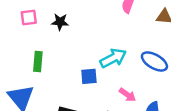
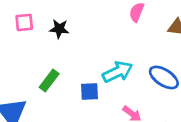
green rectangle: (38, 62) -> (49, 81), moved, turned 30

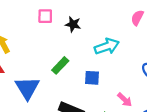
cyan arrow: (117, 72) -> (107, 46), moved

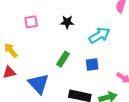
pink square: (45, 16) -> (31, 22), moved

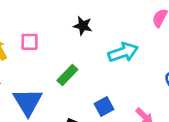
pink square: (31, 22) -> (30, 42), moved
blue square: (92, 65) -> (104, 106), moved, turned -32

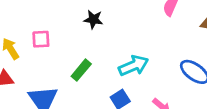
cyan arrow: (123, 52) -> (134, 66), moved

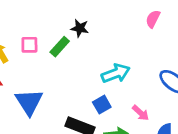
green rectangle: (81, 70) -> (60, 47), moved

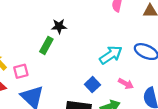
pink square: (29, 45) -> (21, 71), moved
cyan arrow: (116, 73) -> (111, 55), moved

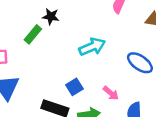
cyan arrow: (111, 55) -> (92, 47), moved

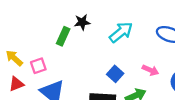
black star: (51, 16) -> (82, 22), moved

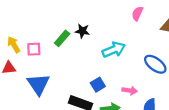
pink square: (38, 66) -> (34, 49), moved
pink arrow: (150, 70) -> (130, 90), turned -32

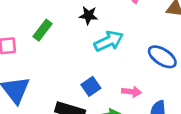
black star: (82, 31) -> (88, 15), moved

